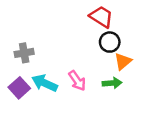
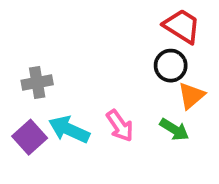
red trapezoid: (101, 17) -> (182, 26), moved
green arrow: (112, 83) -> (174, 130), turned 36

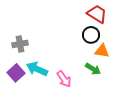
orange triangle: (191, 96) -> (102, 51), turned 49
pink arrow: (120, 126) -> (64, 79), moved

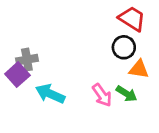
purple square: (16, 73) -> (17, 75), moved
pink arrow: (64, 79) -> (102, 95), moved

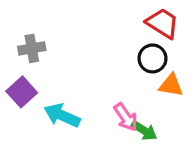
gray cross: (27, 60) -> (32, 48), moved
green arrow: (127, 94) -> (144, 131), moved

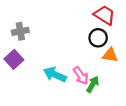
cyan arrow: (62, 115) -> (55, 75), moved
green arrow: (144, 131) -> (93, 84), turned -91

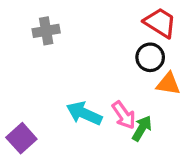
gray cross: (20, 31) -> (46, 31), moved
purple square: (14, 59) -> (21, 138), moved

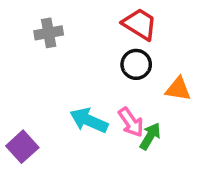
red trapezoid: (160, 23) -> (140, 24), moved
black circle: (150, 57) -> (136, 64), moved

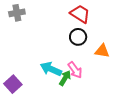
gray cross: (49, 33) -> (17, 13), moved
green arrow: (150, 136) -> (65, 78), moved

